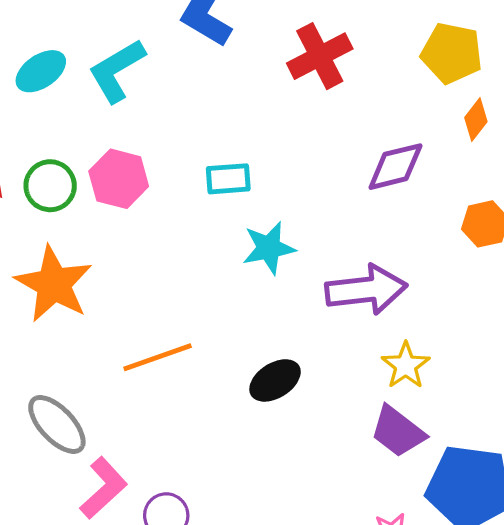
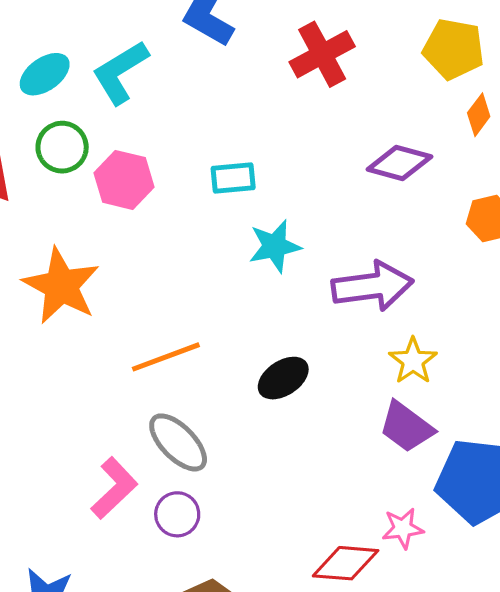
purple diamond: (395, 167) -> (399, 163), turned 30
green circle: (50, 186) -> (62, 147), moved
gray ellipse: (57, 424) -> (178, 442), moved

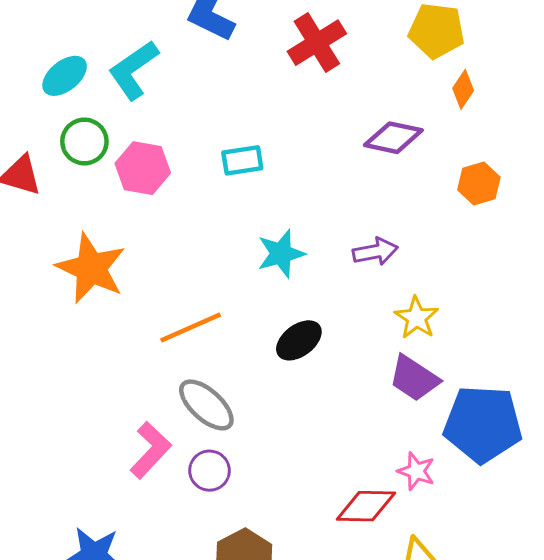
cyan star: (275, 246) -> (281, 254), moved
purple arrow: (372, 286) -> (375, 252), size x0.6
pink star: (403, 528) -> (416, 471), turned 30

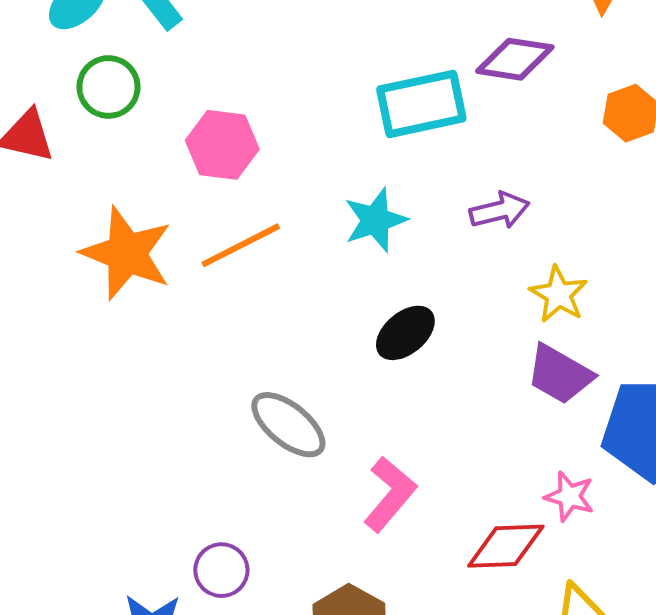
cyan rectangle: (242, 160) -> (421, 104), moved, size x1.6
pink hexagon: (143, 168) -> (222, 145), moved
orange line: (191, 328) -> (241, 245), moved
pink L-shape: (151, 450) -> (390, 494), moved
purple circle: (210, 471) -> (221, 570), moved

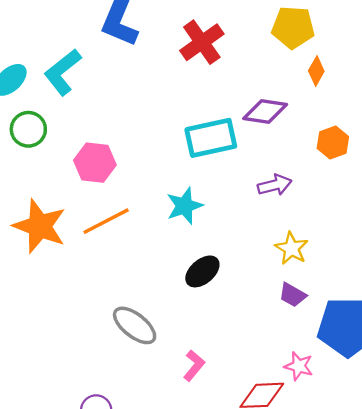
purple arrow: (500, 210) -> (275, 185), moved
purple trapezoid: (560, 374) -> (293, 295), size x0.7
pink L-shape: (390, 494) -> (194, 366), size x0.7

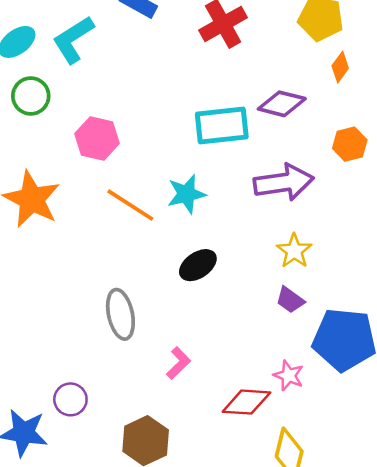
purple arrow: (275, 185) -> (284, 182), size x1.6
orange line: (106, 221) -> (130, 205), moved, turned 54
gray ellipse: (135, 325) -> (120, 314), turned 33

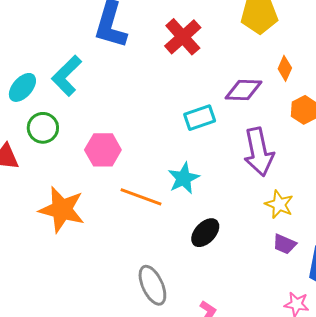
orange diamond: (340, 67) -> (285, 68), moved
cyan rectangle: (222, 126) -> (200, 118), size x0.7
purple arrow: (284, 182) -> (259, 152), turned 99

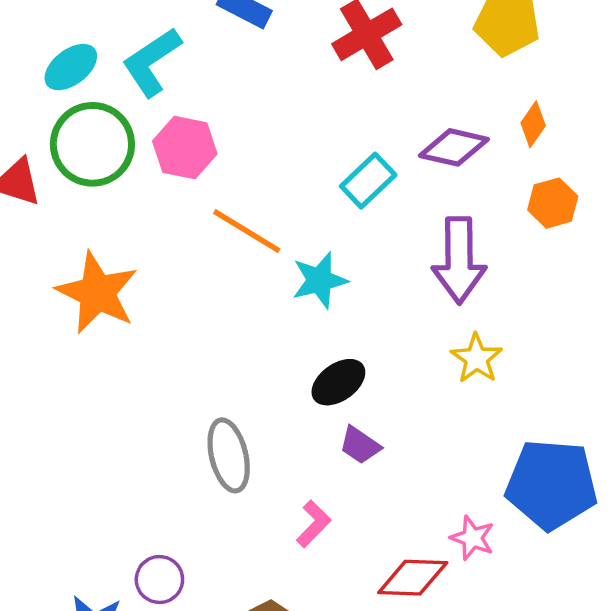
cyan rectangle: (200, 118) -> (368, 181), turned -36
green circle: (43, 128) -> (92, 144), size x1.5
pink hexagon: (103, 150) -> (185, 148), moved
orange line: (141, 197) -> (247, 231), moved
purple trapezoid: (284, 244) -> (360, 445), moved

